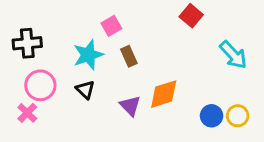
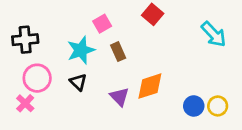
red square: (191, 16) -> (153, 14), moved
cyan arrow: (233, 55) -> (214, 34), moved

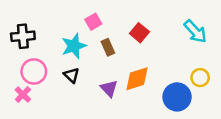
red square: (153, 14) -> (139, 33), moved
blue circle: (194, 106) -> (177, 97), size x1.5
yellow circle: (218, 106) -> (200, 78), moved

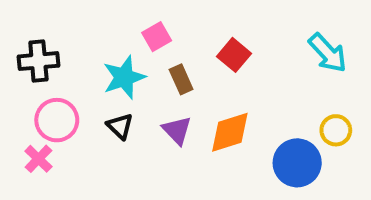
purple triangle: (109, 88) -> (177, 130), moved

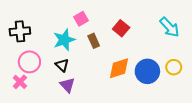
purple triangle: (177, 130) -> (67, 85), moved
blue circle: (297, 163) -> (147, 71), moved

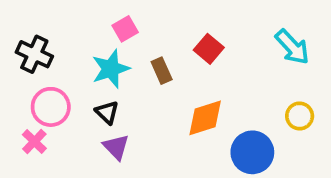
pink square: (81, 19) -> (125, 29), moved
black cross: (20, 31) -> (34, 54), turned 30
blue circle: (147, 71) -> (252, 152), moved

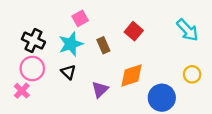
black cross: (34, 54) -> (33, 41), moved
purple triangle: (116, 147) -> (100, 90), moved, turned 30

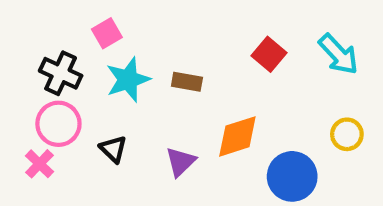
pink square: (80, 18) -> (107, 33), moved
red square: (134, 31) -> (269, 54), moved
brown rectangle: (103, 45) -> (187, 82), turned -56
black triangle: (68, 72) -> (113, 149), moved

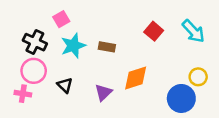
pink cross: (40, 164) -> (23, 94), turned -35
blue circle: (292, 176) -> (181, 98), moved

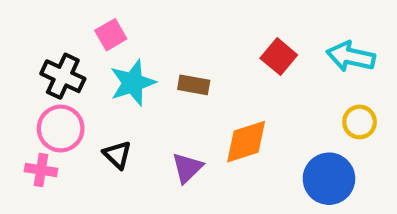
cyan arrow: (193, 31) -> (351, 57), turned 145
yellow circle: (198, 77) -> (360, 122), moved

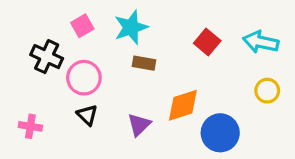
cyan star: (133, 83) -> (131, 27), moved
pink circle: (61, 129) -> (84, 78), moved
blue circle: (329, 179) -> (220, 133), moved

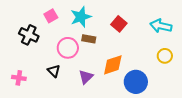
red square: (207, 42) -> (119, 24), moved
pink circle: (84, 78) -> (68, 48), moved

